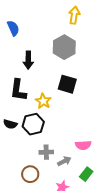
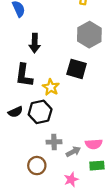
gray hexagon: (64, 47) -> (89, 35), moved
black semicircle: (10, 124) -> (15, 112), turned -40
pink semicircle: (83, 145) -> (94, 144), moved
green rectangle: (86, 174) -> (97, 166), turned 48

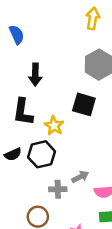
gray arrow: (73, 152) -> (80, 177), moved

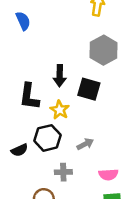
black arrow: (35, 75) -> (60, 76), moved
black semicircle: (13, 154) -> (19, 150), moved
gray arrow: (80, 177) -> (85, 144), moved

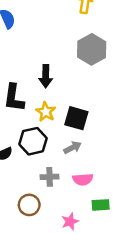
black square: (89, 89) -> (76, 118), moved
pink semicircle: (108, 175) -> (83, 179), moved

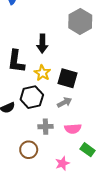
green rectangle: (101, 205) -> (88, 150), turned 40

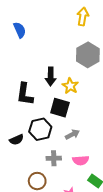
yellow star: (42, 73) -> (70, 86), moved
black square: (68, 78) -> (60, 108), moved

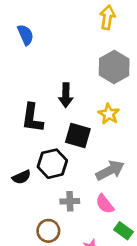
yellow star: (70, 86) -> (109, 114), moved
gray arrow: (72, 134) -> (110, 170), moved, size x1.5
pink semicircle: (81, 160) -> (105, 204), turned 56

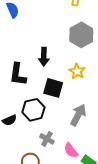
gray arrow: (110, 170) -> (78, 115), turned -35
gray cross: (70, 201) -> (47, 139), turned 32
pink semicircle: (105, 204) -> (71, 150), moved

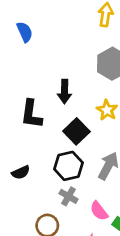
black square: (53, 88) -> (76, 131), turned 30
black hexagon: (33, 110) -> (68, 166), moved

